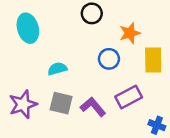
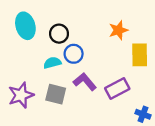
black circle: (92, 13) -> (59, 34), moved
blue circle: (109, 59) -> (74, 54), moved
purple L-shape: (93, 107) -> (85, 82), moved

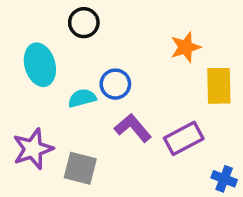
cyan ellipse: (25, 26) -> (40, 65), moved
black circle: (59, 34) -> (84, 23), moved
gray square: (56, 94) -> (80, 168), moved

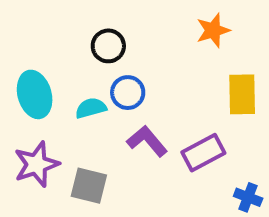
black circle: (84, 23) -> (108, 46), moved
orange star: (186, 47) -> (213, 30), moved
cyan ellipse: (40, 65) -> (35, 94), moved

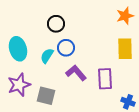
orange star: (213, 30) -> (125, 16), moved
cyan semicircle: (91, 108) -> (47, 56), turned -42
purple rectangle: (203, 153) -> (105, 79), turned -65

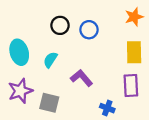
blue circle: (66, 48) -> (89, 30), moved
purple rectangle: (105, 79) -> (131, 86), moved
blue cross: (128, 102) -> (107, 108), moved

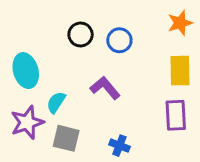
cyan semicircle: (50, 60) -> (56, 102), moved
purple L-shape: (81, 78) -> (105, 88), moved
blue cross: (107, 108) -> (119, 146), moved

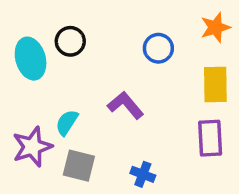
black circle: (81, 34) -> (70, 41), moved
blue circle: (119, 40) -> (158, 48), moved
cyan ellipse: (26, 71) -> (31, 59), moved

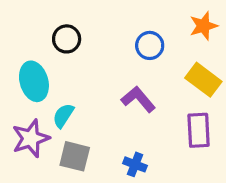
cyan ellipse: (31, 59) -> (34, 81), moved
yellow rectangle: (215, 84) -> (203, 80), turned -52
purple L-shape: (126, 105) -> (138, 99), moved

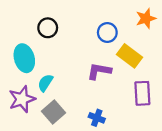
yellow rectangle: (203, 80) -> (130, 56), moved
purple L-shape: (138, 99) -> (99, 71), turned -40
gray square: (75, 156) -> (54, 112), turned 35

